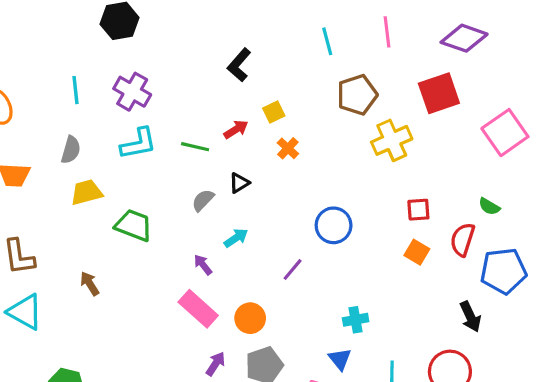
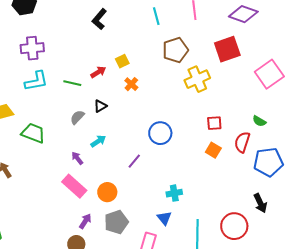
black L-shape: (239, 65) -> (99, 19), moved
purple cross: (132, 92) -> (32, 48), turned -35
black arrow: (470, 317) -> (260, 203), moved

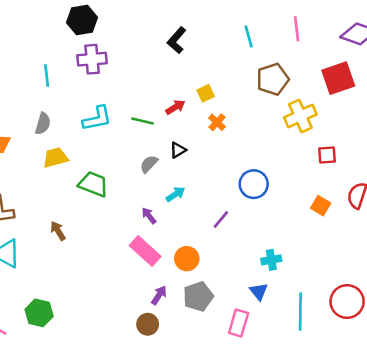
purple cross: (32, 48) -> (92, 59), moved
red square: (214, 123) -> (327, 155), moved

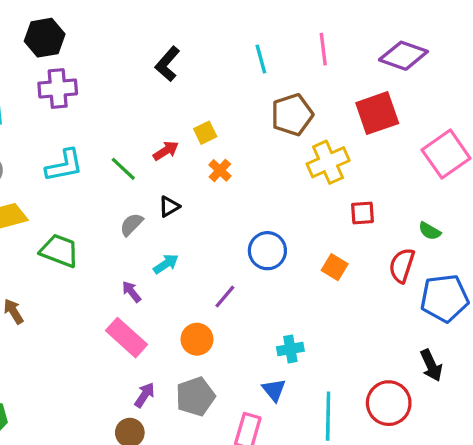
green line: (143, 121) -> (123, 169), turned 30
orange square: (321, 206) -> (335, 267), moved
orange circle: (187, 259) -> (197, 339), moved

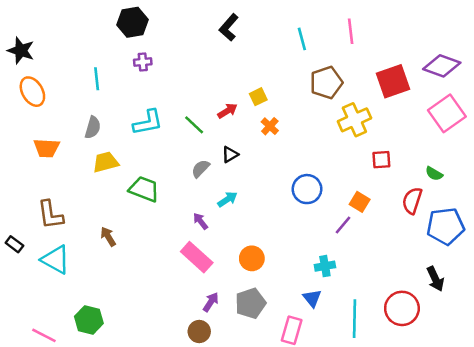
purple diamond: (403, 56) -> (442, 66), moved
black L-shape: (167, 64) -> (229, 27), moved
purple cross: (58, 88) -> (143, 62), size x0.6
purple line: (225, 297) -> (343, 225), moved

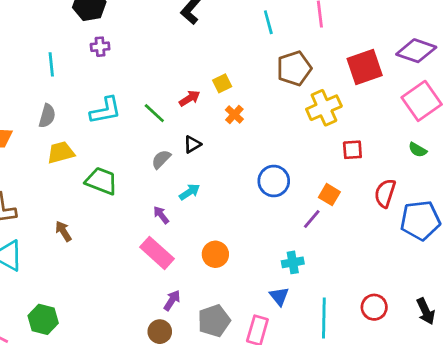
green semicircle: (434, 174) -> (418, 150), moved
black arrow: (435, 279) -> (426, 311), moved
gray pentagon: (251, 303) -> (214, 321), moved
red circle: (402, 308) -> (374, 307), size x0.7

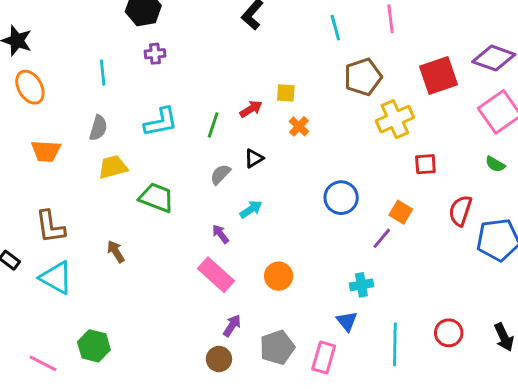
yellow square: (222, 83) -> (286, 93), turned 30
green line: (154, 113) -> (213, 125), turned 65

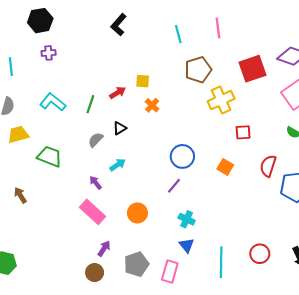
cyan L-shape: (161, 122) -> (53, 102), turned -130
purple line: (382, 238) -> (174, 186), moved
cyan cross: (361, 285) -> (187, 219), moved, turned 35

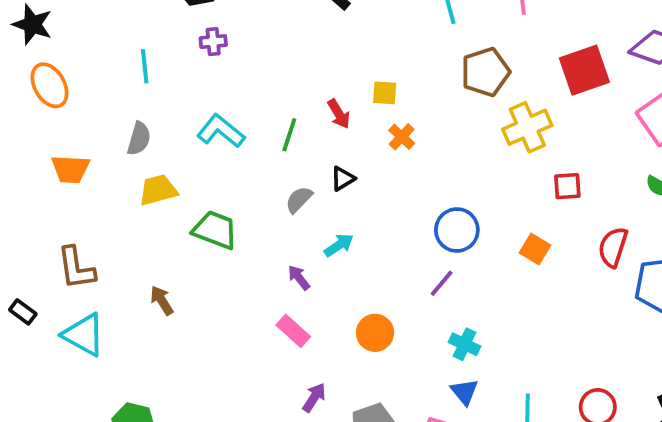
red arrow: (118, 93) -> (339, 114), turned 91
pink rectangle: (92, 212) -> (293, 331), size x0.7

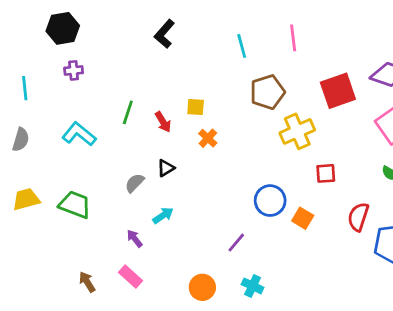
green line: (289, 135) -> (128, 112), moved
yellow trapezoid: (158, 190) -> (26, 199), moved
blue circle: (457, 230) -> (270, 201), moved
brown arrow: (162, 300) -> (87, 282), moved
orange circle: (375, 333) -> (202, 287), moved

